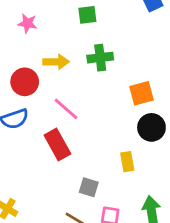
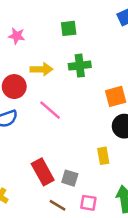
red rectangle: (57, 145) -> (43, 172), moved

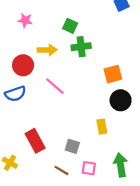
green square: (69, 28) -> (70, 26), moved, turned 32
red rectangle: (43, 172) -> (35, 141), moved

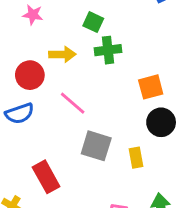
gray square: (72, 146) -> (96, 146), moved, size x1.5

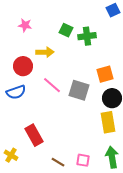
green cross: (108, 50) -> (87, 36), moved
gray square: (96, 146) -> (79, 90), moved
yellow rectangle: (136, 158) -> (108, 122), moved, size x1.5

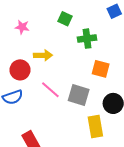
green square: (66, 30) -> (65, 19), moved
orange square: (105, 74) -> (101, 69), moved, turned 30
yellow rectangle: (108, 122) -> (95, 126), moved

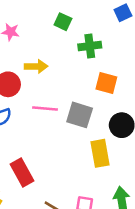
pink line: (50, 90) -> (45, 109), turned -36

